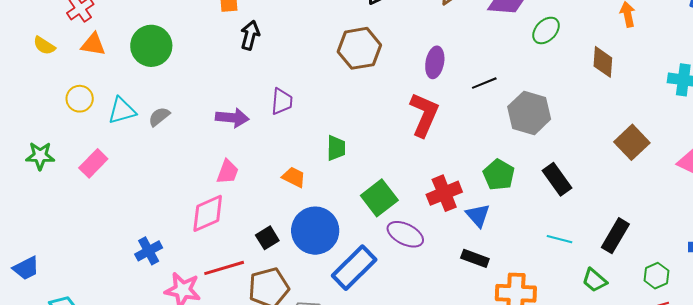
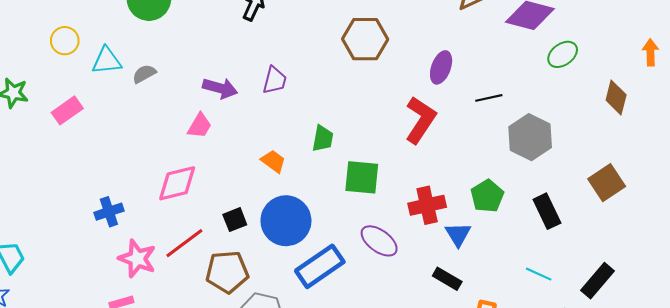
brown square: (632, 142) -> (607, 183), moved
pink trapezoid: (228, 172) -> (200, 126), moved
green square: (379, 198) -> (362, 177), moved, turned 33
red line: (224, 268) -> (184, 243), turned -30

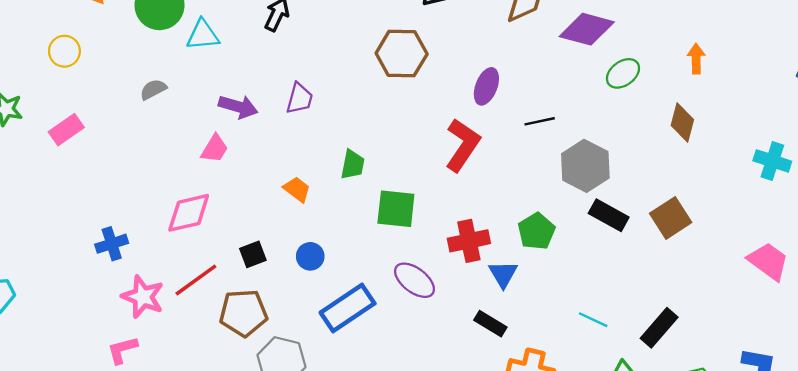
orange arrow: (650, 52) -> (696, 59), moved
cyan triangle: (107, 61) -> (203, 35), moved
black rectangle: (547, 211) -> (609, 215), moved, turned -36
blue circle: (286, 221) -> (310, 256), size x0.5

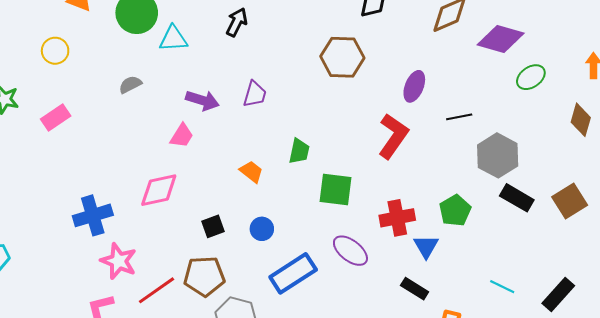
blue cross: (112, 244) -> (93, 215), size x1.4
red line: (196, 280) -> (157, 290), moved

